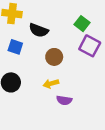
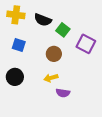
green square: (82, 24) -> (63, 30), moved
black semicircle: (39, 30) -> (43, 20), moved

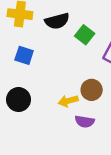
black semicircle: (43, 20) -> (57, 21), turned -36
brown circle: (54, 54) -> (92, 90), moved

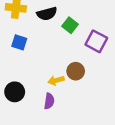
black circle: (19, 100) -> (15, 92), moved
purple semicircle: (85, 122) -> (49, 101), moved, turned -91

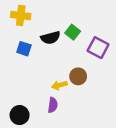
black semicircle: (47, 14) -> (50, 38), moved
black circle: (15, 92) -> (20, 115), moved

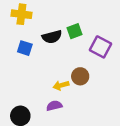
green square: (73, 32) -> (75, 31), turned 32
purple semicircle: (53, 105) -> (54, 106), turned -112

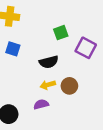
black semicircle: (52, 37) -> (49, 62), moved
brown circle: (80, 76) -> (69, 86), moved

